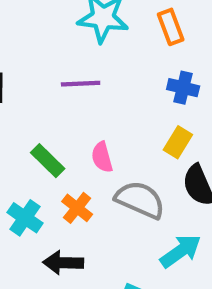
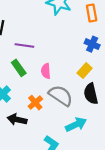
purple line: (81, 84) -> (24, 46), moved
orange cross: (77, 208) -> (35, 103), moved

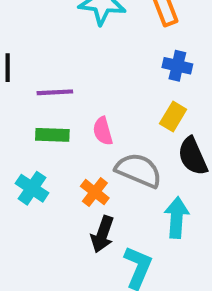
green rectangle: (19, 68) -> (52, 135), turned -42
black arrow: (17, 120) -> (102, 234), moved, turned -72
cyan arrow: (76, 125) -> (177, 217), turned -50

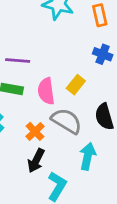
yellow rectangle: (173, 116) -> (76, 85), moved
pink semicircle: (103, 131) -> (46, 91), size x1.4

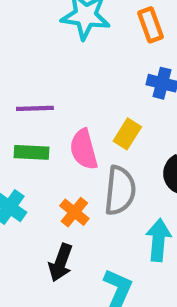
gray semicircle: (67, 121) -> (120, 190), turned 72
black arrow: (36, 161) -> (61, 263), moved

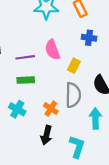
pink semicircle: (84, 149) -> (52, 50), moved

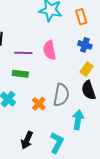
yellow rectangle: (74, 66) -> (87, 69), moved
black arrow: (46, 135) -> (27, 140), moved

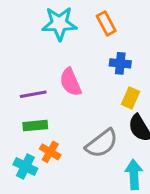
gray semicircle: (61, 95) -> (102, 143), turned 55
orange cross: (39, 104) -> (50, 152), moved

